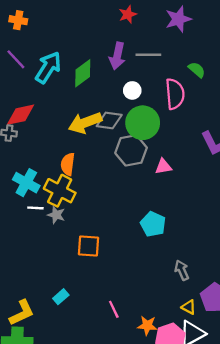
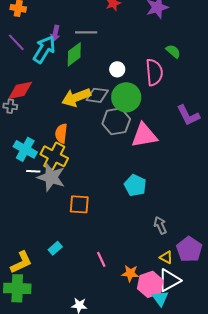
gray line: (148, 55) -> (86, 32), moved
purple arrow: (117, 56) -> (55, 33), moved, size x0.7
pink triangle: (163, 166) -> (144, 135), size x1.8
gray star: (56, 215) -> (51, 177), size x1.8

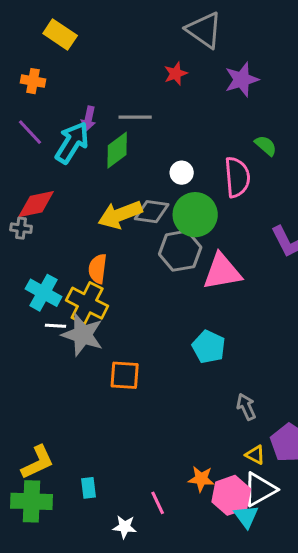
cyan rectangle: (55, 248) -> (89, 488), moved, turned -56
pink line: (101, 259) -> (158, 503), moved

